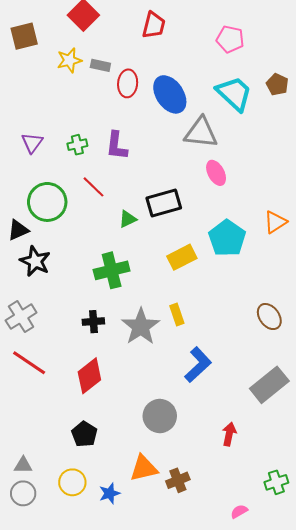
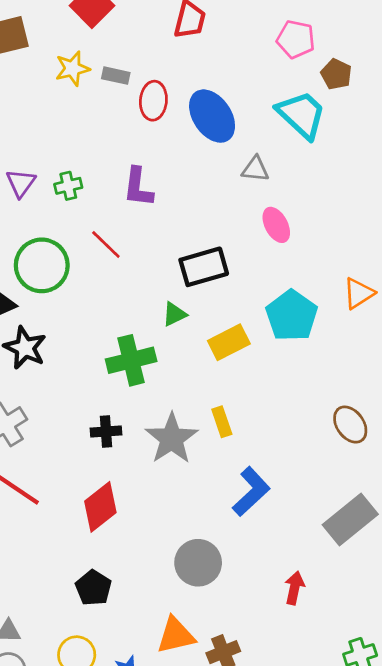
brown pentagon: (277, 84) -> (336, 74), moved
gray triangle: (201, 133) -> (255, 169), size x0.6
green cross: (77, 145) -> (68, 186), moved
green triangle: (128, 219) -> (174, 314), moved

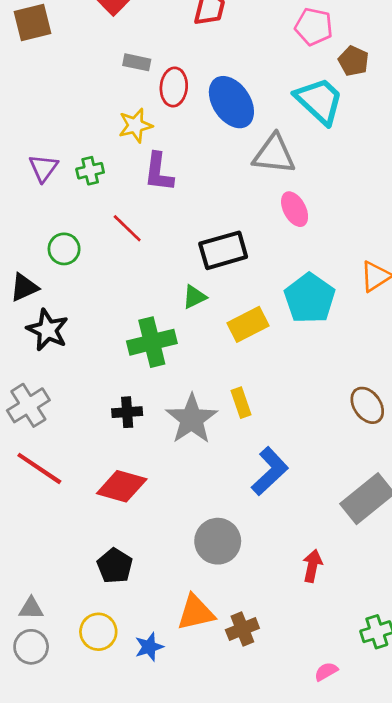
yellow star: (72, 69) -> (135, 125), moved
gray triangle: (255, 169) -> (274, 154), size x1.6
green circle: (42, 265) -> (64, 249), size x0.6
red diamond: (100, 507) -> (122, 486), turned 54

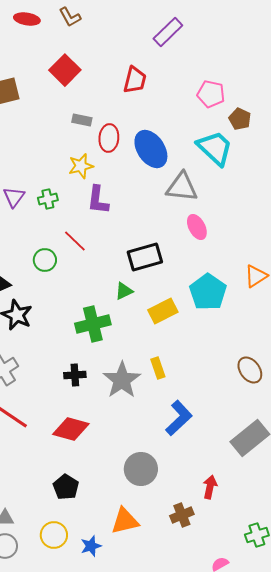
green circle: (64, 249) -> (45, 260), moved
brown cross: (242, 629) -> (182, 515), moved

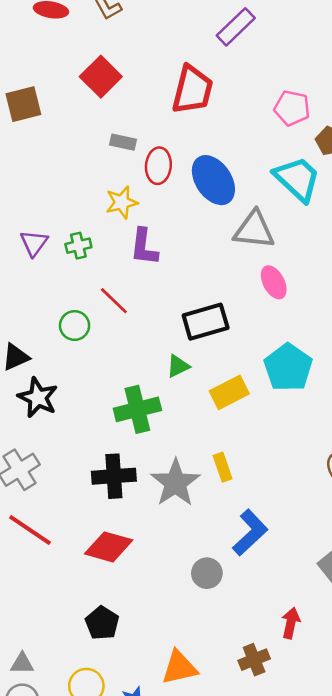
red trapezoid: (135, 80) -> (192, 90), size x1.4
black cross: (75, 375) -> (114, 476), size x1.5
gray circle: (141, 469) -> (207, 573), moved, size x0.7

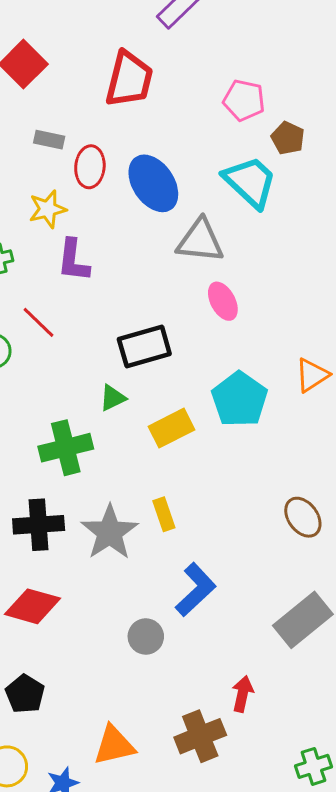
brown cross: (254, 660) -> (200, 736), size x1.4

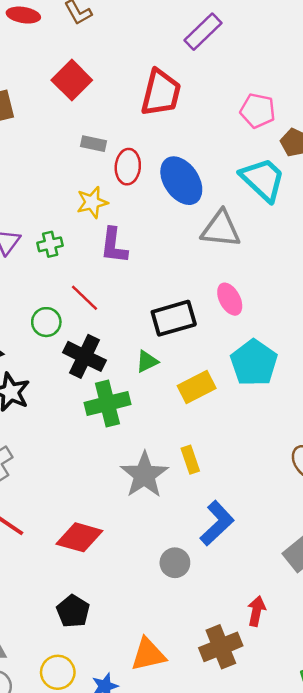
pink ellipse: (223, 301) -> (230, 299), moved
black cross: (39, 525) -> (85, 356), moved, turned 30

